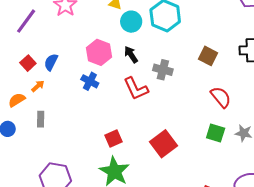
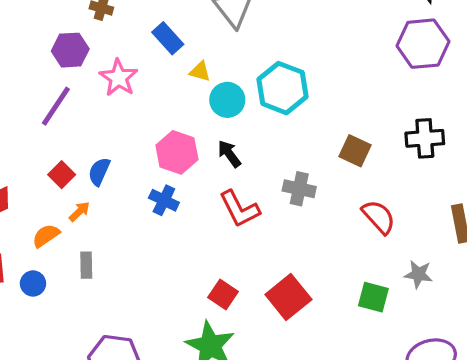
gray cross: (163, 70) -> (299, 189), moved
green square: (216, 133) -> (373, 297), moved
red square: (114, 138) -> (223, 294), moved, turned -30

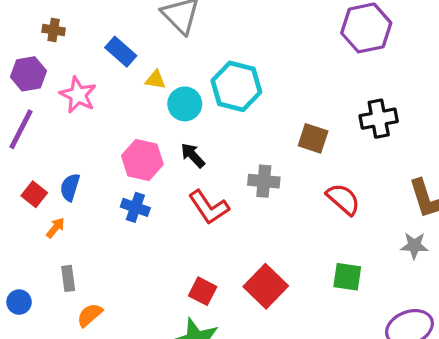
orange semicircle: (46, 236) -> (90, 315), moved
gray star: (418, 274) -> (414, 246), moved

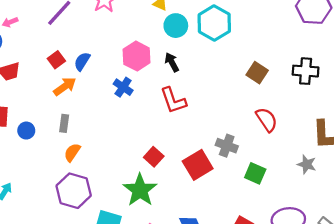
gray cross: (264, 181) -> (227, 146), moved
orange arrow: (55, 228) -> (65, 86), size x1.5
orange semicircle: (90, 315) -> (72, 152), turned -30

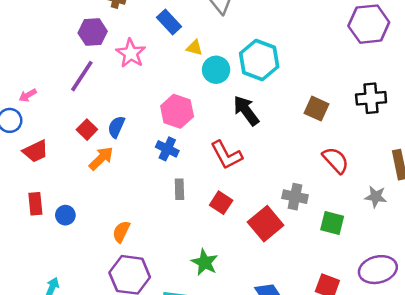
black arrow: (172, 62) -> (246, 111), moved, size x1.4
gray rectangle: (64, 123) -> (179, 189), moved
red square: (154, 157) -> (221, 203), moved
gray star: (307, 164) -> (376, 197), moved
green star: (140, 190) -> (205, 262), size x0.7

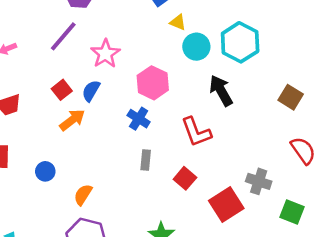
pink star: (131, 53) -> (105, 54), moved
blue circle: (65, 215) -> (45, 171), moved

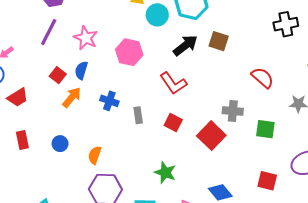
black arrow: (221, 91) -> (185, 45), turned 95
brown square: (291, 97) -> (219, 41), moved
blue cross: (139, 119) -> (109, 101), moved

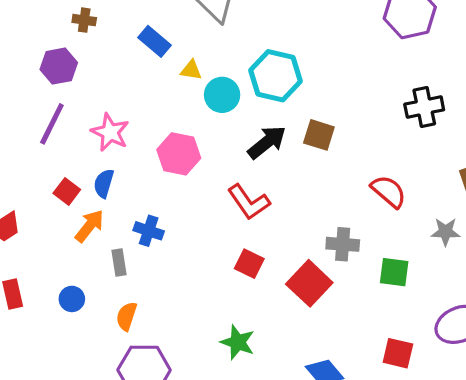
gray rectangle: (138, 115) -> (119, 263), moved

